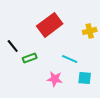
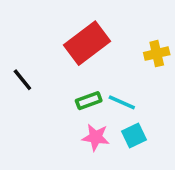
green rectangle: (30, 58) -> (89, 101), moved
cyan square: (85, 78) -> (134, 136), moved, turned -32

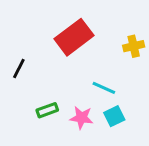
black line: (22, 80) -> (19, 68), turned 66
green rectangle: (89, 101) -> (47, 110), moved

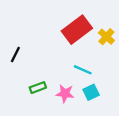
red rectangle: (74, 37) -> (77, 30), moved
yellow cross: (134, 46) -> (106, 37), turned -35

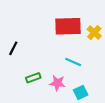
red rectangle: (77, 30) -> (68, 26), turned 35
cyan square: (91, 92) -> (81, 92), moved

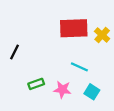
cyan square: (81, 92) -> (92, 92), moved, turned -32

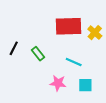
green rectangle: (36, 84) -> (38, 54), moved, turned 72
cyan square: (92, 92) -> (85, 85), turned -32

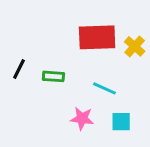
green rectangle: (38, 54) -> (53, 76), turned -48

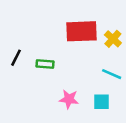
cyan line: (105, 88) -> (112, 74), moved

